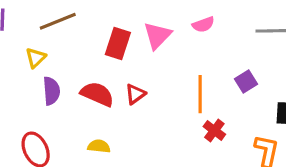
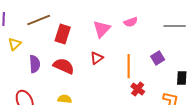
red rectangle: (118, 43) -> (63, 34), moved
yellow triangle: (36, 58) -> (15, 44), moved
red triangle: (135, 94) -> (97, 58), moved

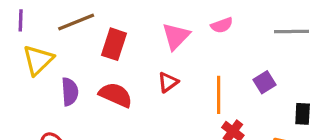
yellow triangle: (15, 44) -> (38, 60), size x1.5

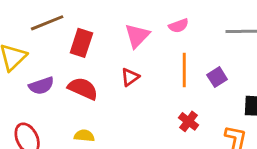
purple semicircle: (70, 92) -> (41, 86), turned 75
orange line: (219, 95) -> (184, 70), moved

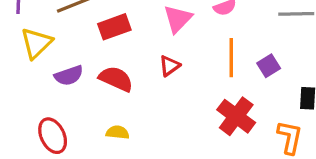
red rectangle: (81, 43) -> (114, 27), turned 52
red cross: (189, 121) -> (236, 116), size x1.6

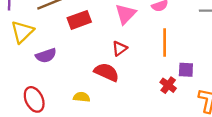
purple square: (269, 66) -> (186, 70), moved, turned 35
red semicircle: (116, 79) -> (106, 72), moved
red cross: (236, 116) -> (168, 85), size x0.6

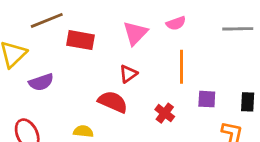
red rectangle: (79, 20) -> (81, 40), turned 30
red cross: (168, 85) -> (165, 113), moved

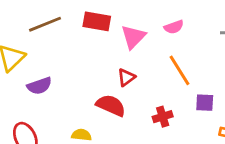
red rectangle: (81, 40) -> (97, 21), moved
orange line: (182, 67) -> (179, 70), turned -32
red cross: (165, 113) -> (163, 117), turned 36

